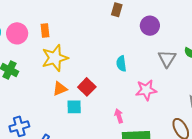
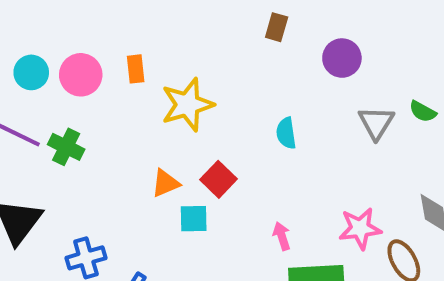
yellow star: (55, 58) -> (187, 105), moved
pink star: (146, 90) -> (360, 228), moved

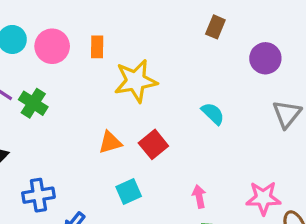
cyan semicircle: (286, 133) -> (213, 114), turned 135
cyan square: (194, 219) -> (129, 191), moved, turned -30

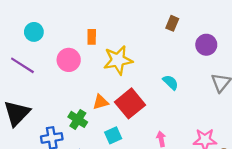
pink circle: (52, 46) -> (69, 60), moved
green cross: (33, 103) -> (78, 119), moved
red square: (153, 144) -> (130, 103), size x1.5

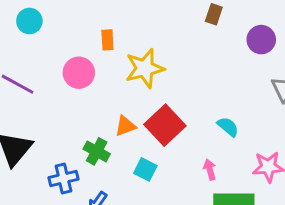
cyan circle: (34, 32) -> (29, 21), moved
cyan semicircle: (170, 82) -> (228, 127), moved
cyan square: (113, 135) -> (145, 169), turned -35

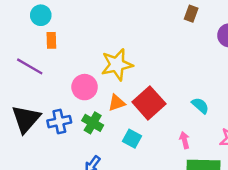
orange rectangle: (107, 40) -> (51, 40), moved
yellow star: (145, 68) -> (117, 65), moved
pink circle: (79, 73) -> (85, 87), moved
blue cross: (63, 178) -> (59, 122), moved

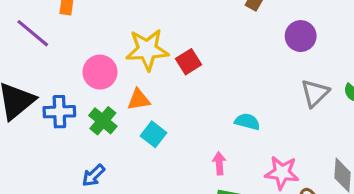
red square: (149, 103) -> (189, 62), moved, size x0.6
cyan semicircle: (200, 106) -> (247, 122), turned -36
cyan square: (132, 139) -> (154, 134), moved

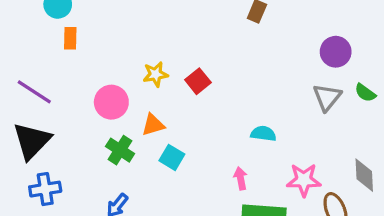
purple line: (33, 33) -> (34, 92), moved
purple circle: (301, 36) -> (336, 52), moved
yellow star: (147, 50) -> (156, 74), size x0.6
blue cross: (59, 112) -> (45, 189), moved

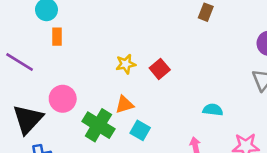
purple line: (34, 92) -> (20, 62), moved
pink circle: (111, 102) -> (63, 99), moved
green cross: (120, 150) -> (98, 125), size x1.4

